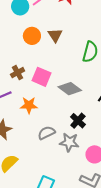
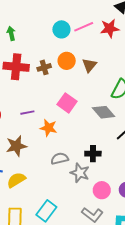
brown cross: (18, 73) -> (44, 67), moved
gray diamond: (70, 89) -> (104, 112), moved
black cross: (78, 121) -> (93, 154), turned 35

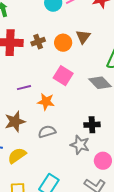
orange circle: (67, 61) -> (63, 43), moved
gray semicircle: (60, 159) -> (47, 132), moved

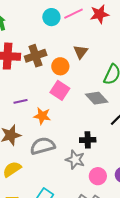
brown cross: (38, 42) -> (36, 56), size x1.5
orange circle: (63, 43) -> (60, 66), moved
gray semicircle: (47, 132) -> (43, 146), size x1.4

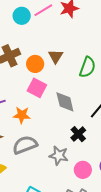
brown triangle: (81, 52) -> (56, 56), moved
gray diamond: (97, 98) -> (65, 102), moved, turned 35
black cross: (88, 140) -> (78, 134), moved, turned -35

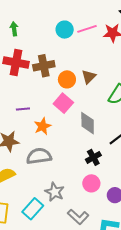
orange star: (22, 115) -> (43, 126), turned 30
gray star: (59, 155) -> (55, 192), moved
pink circle: (83, 170) -> (91, 183), moved

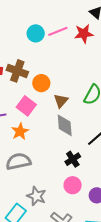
brown cross: (44, 66) -> (17, 71), turned 35
brown triangle: (89, 77) -> (61, 101), moved
pink square: (63, 103) -> (26, 106), moved

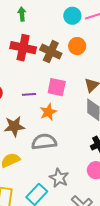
orange circle: (41, 83) -> (77, 46), moved
pink square: (26, 106) -> (57, 87), turned -30

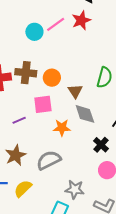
orange circle: (77, 46) -> (52, 78), moved
orange star: (48, 112) -> (62, 128), moved, turned -30

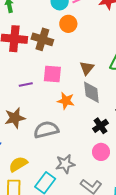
orange circle: (52, 78) -> (68, 24), moved
yellow semicircle: (23, 189) -> (18, 164), moved
gray star: (75, 189) -> (65, 164), turned -30

